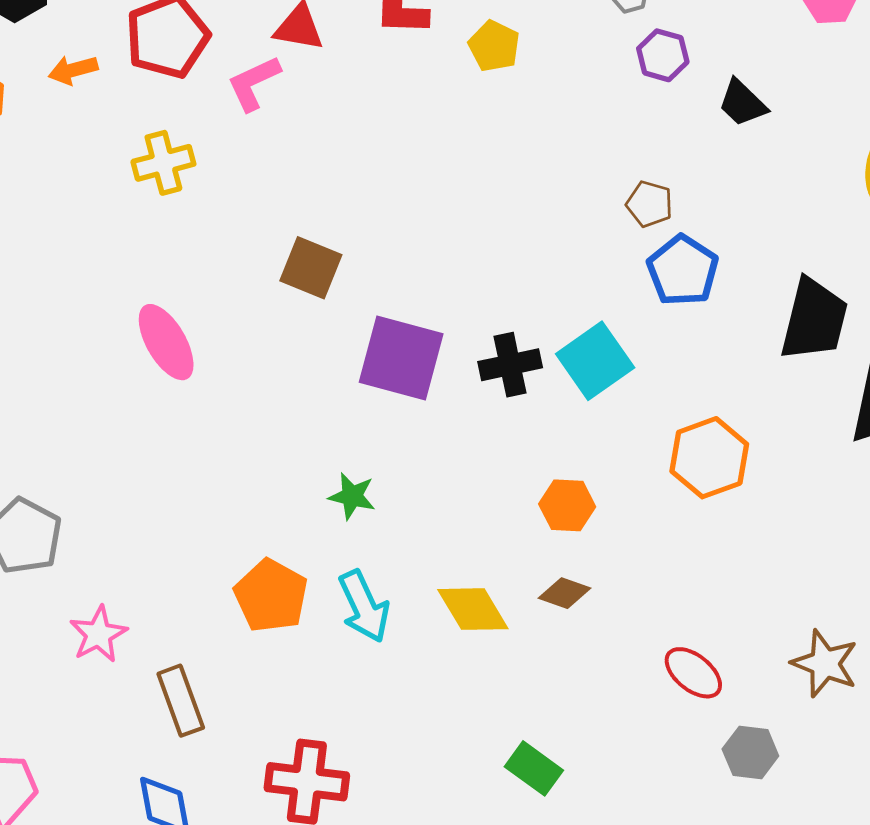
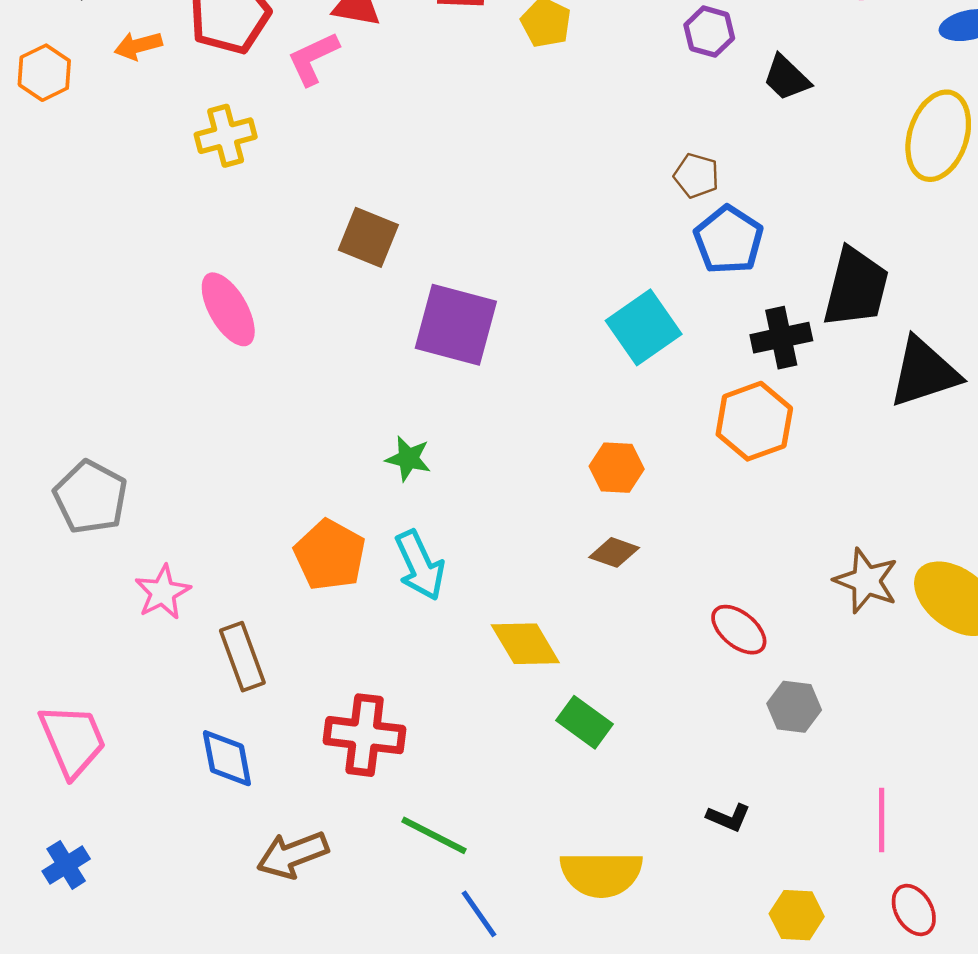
black cross: (510, 365) -> (781, 338), moved
yellow diamond: (473, 609) -> (525, 644), moved
brown star: (825, 663) -> (866, 581), moved

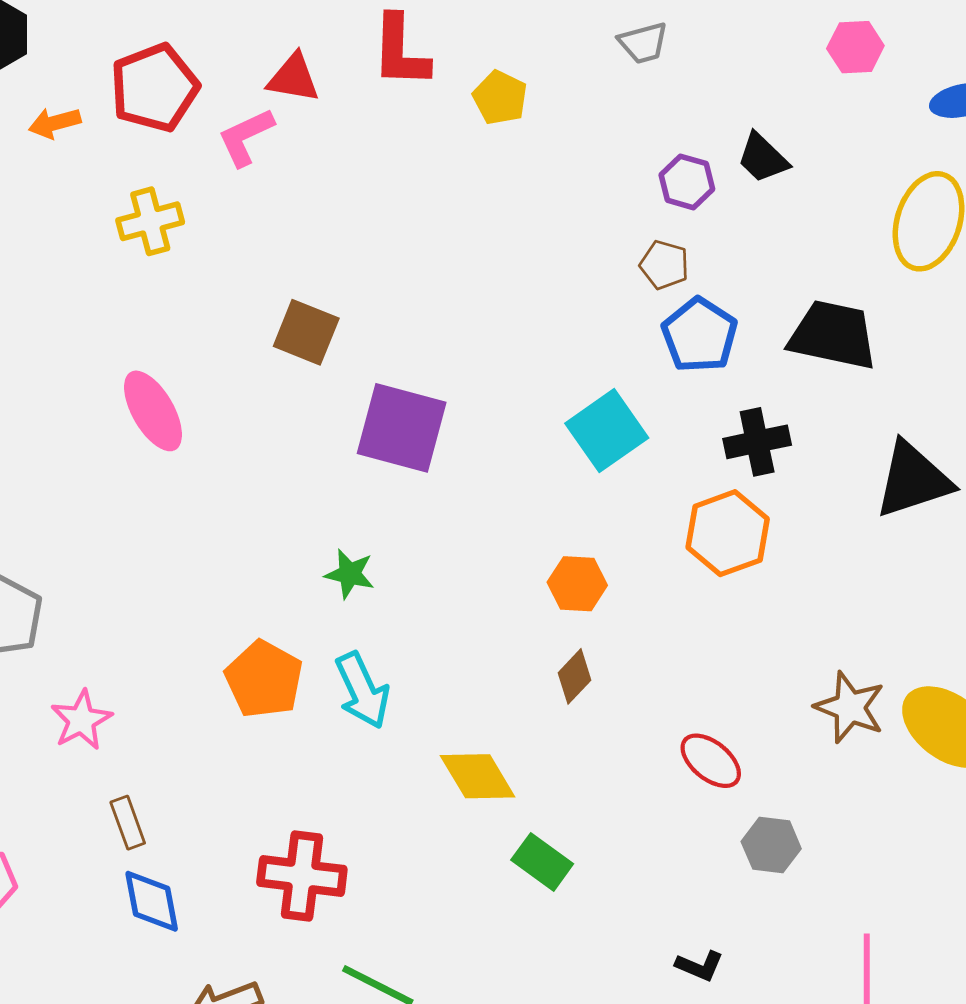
purple hexagon: (709, 32) -> (687, 182), moved
black trapezoid: (856, 287) -> (833, 335), moved, turned -92
brown diamond: (614, 552) -> (574, 676), turned -66
brown rectangle: (242, 657) -> (128, 823), moved, size x0.7

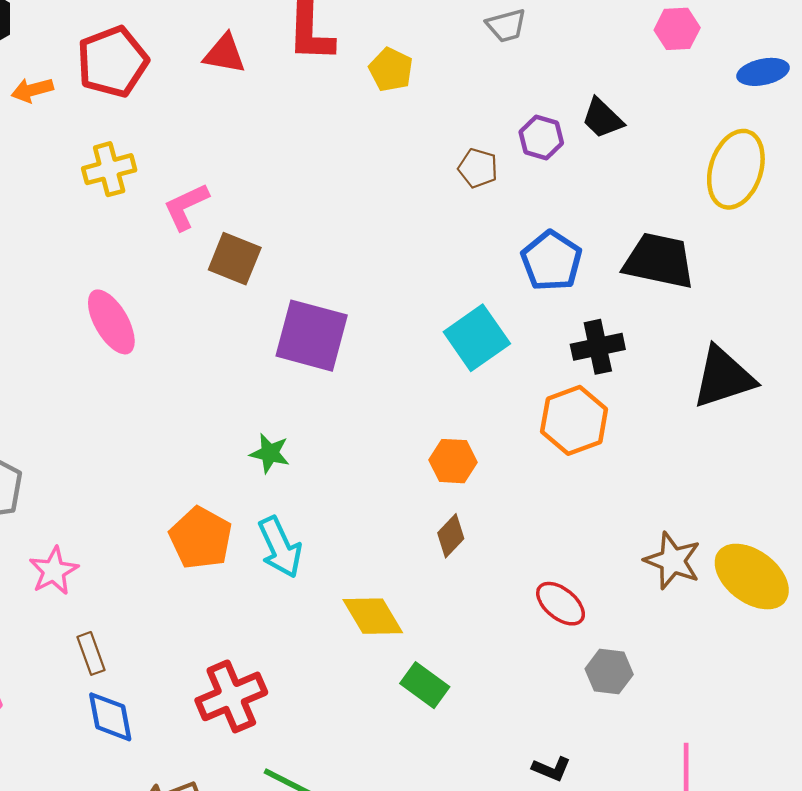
pink L-shape: (246, 137) -> (186, 207), moved
brown pentagon: (664, 265) -> (478, 168), moved
red cross: (302, 876) -> (231, 696), turned -30

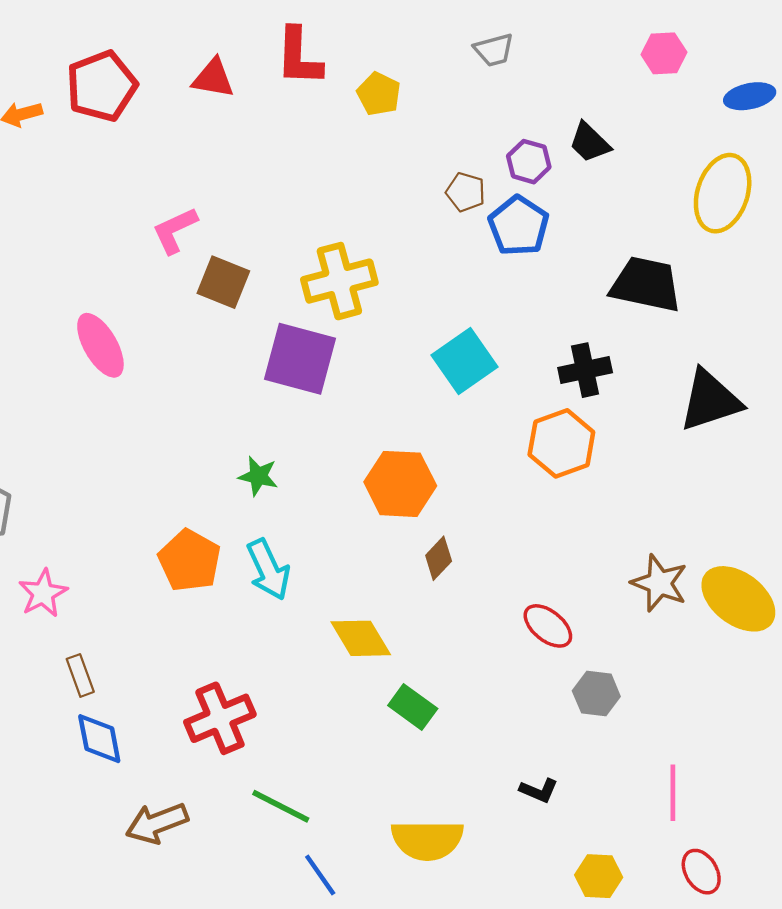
yellow cross: (109, 169) -> (339, 281), moved, size x1.4
blue pentagon: (551, 261) -> (519, 226), moved
orange hexagon: (453, 461) -> (400, 484), moved, size x1.5

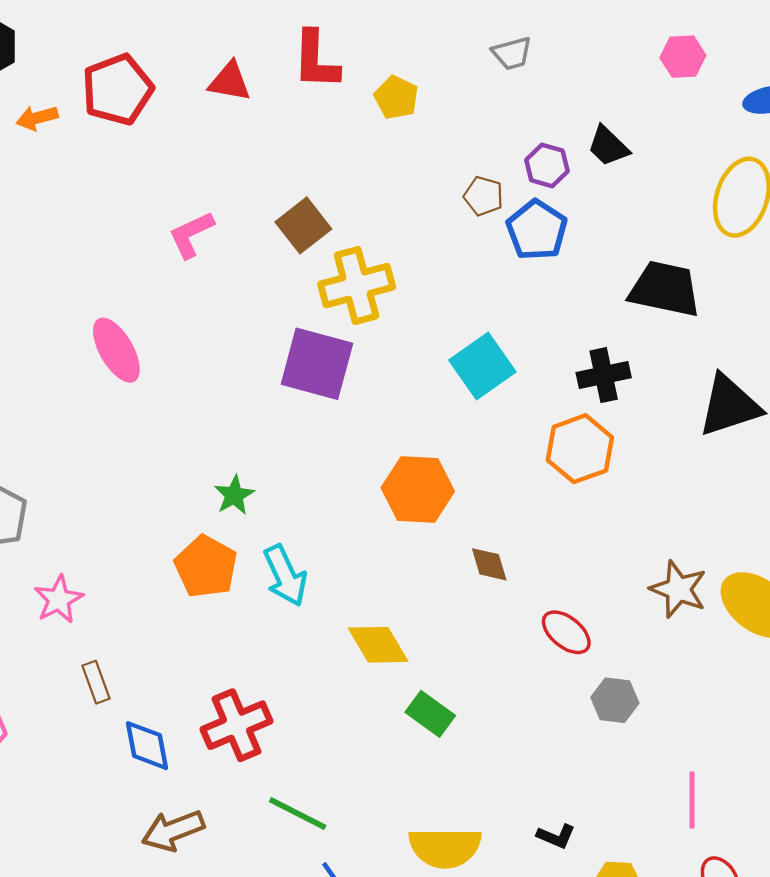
brown square: (223, 282) -> (303, 225), moved, turned 30
green star: (258, 476) -> (234, 495), moved, turned 30
brown diamond: (439, 558) -> (489, 564), moved, turned -60
blue diamond: (99, 739) -> (147, 746), moved
black L-shape: (539, 790) -> (556, 836), moved

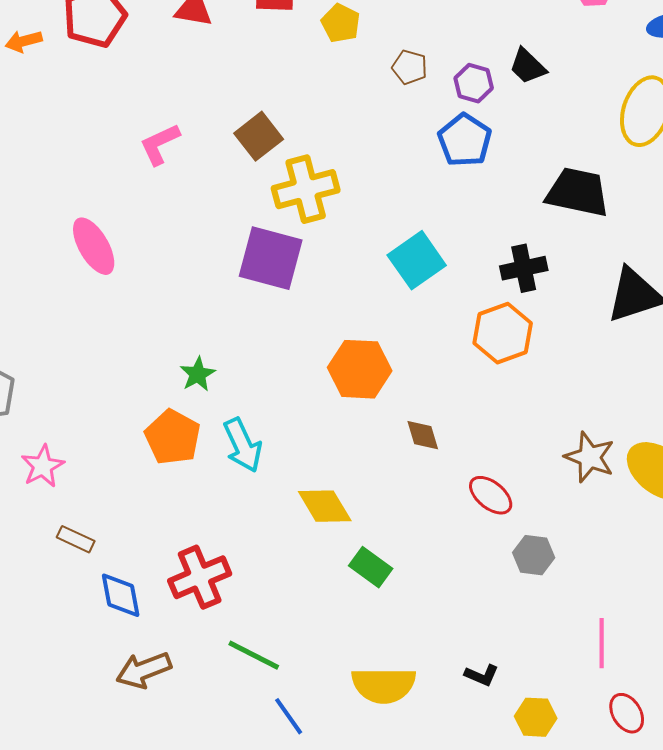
brown pentagon: (484, 196) -> (410, 67), moved
brown rectangle: (96, 682) -> (76, 539), turned -45

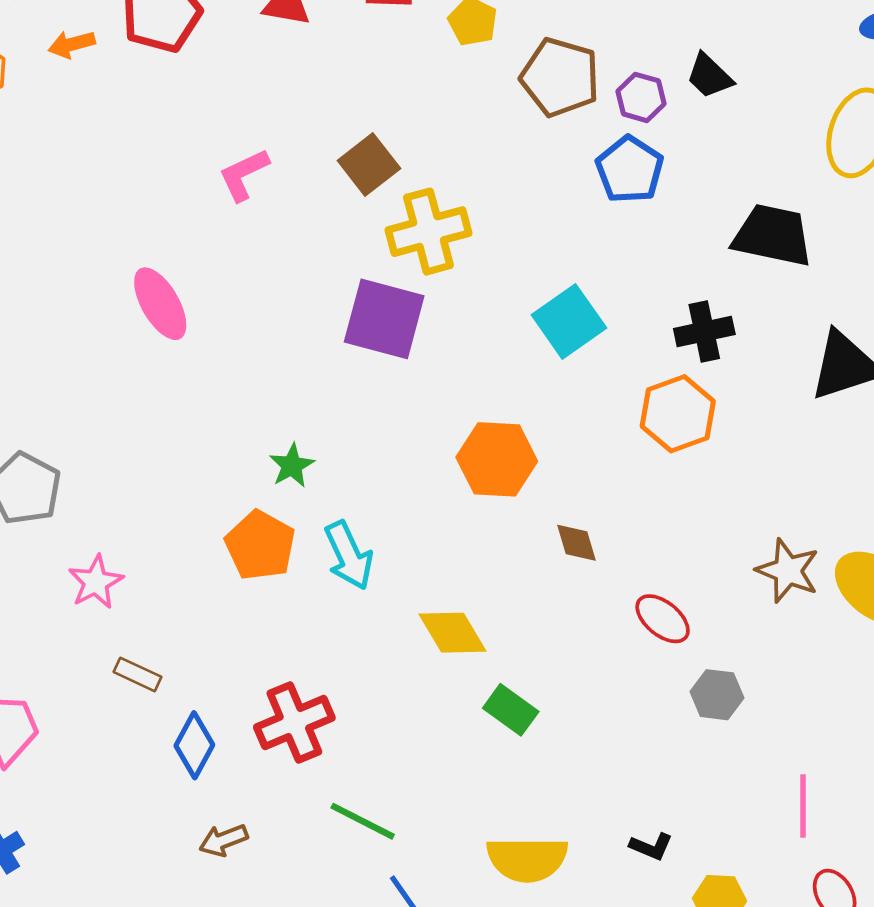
brown pentagon: (410, 67) -> (560, 77), size x1.8
blue diamond: (121, 595) -> (194, 745), turned 39
brown arrow: (144, 670) -> (223, 840), size x0.7

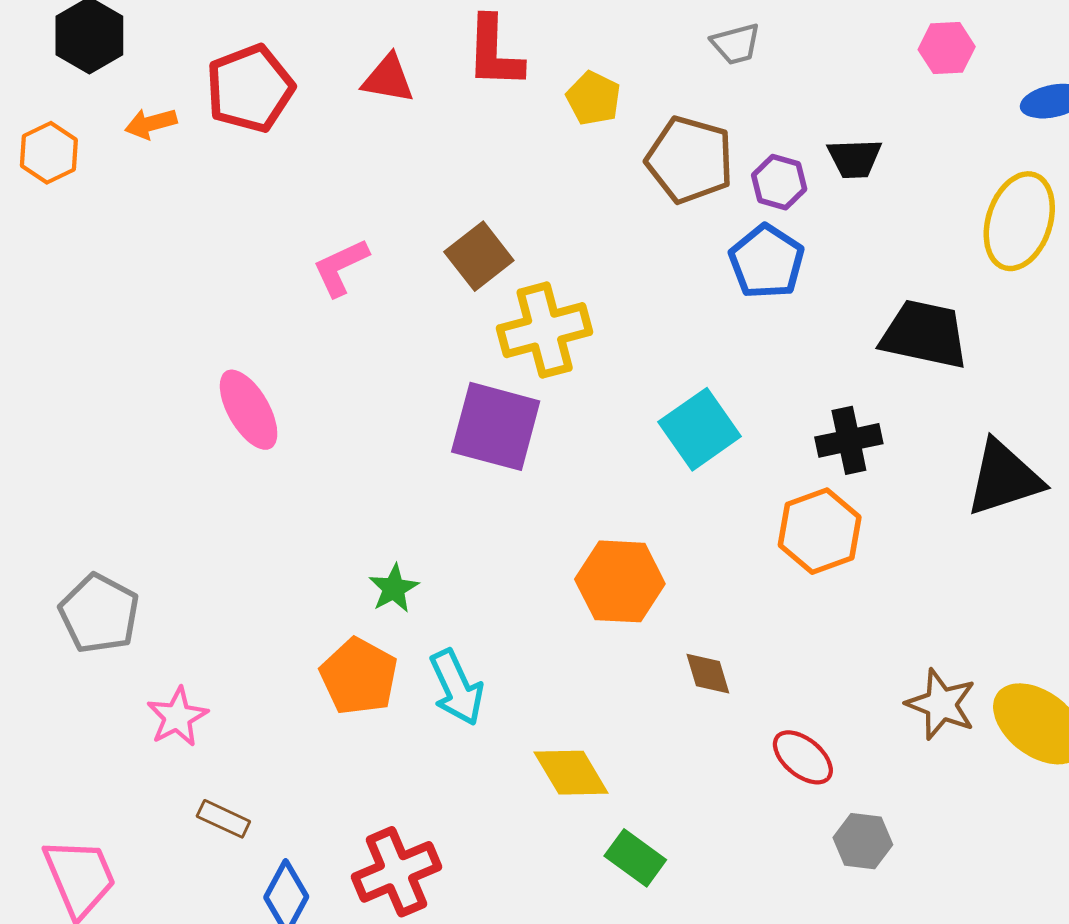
black trapezoid: (709, 76) -> (855, 158), turned -46

